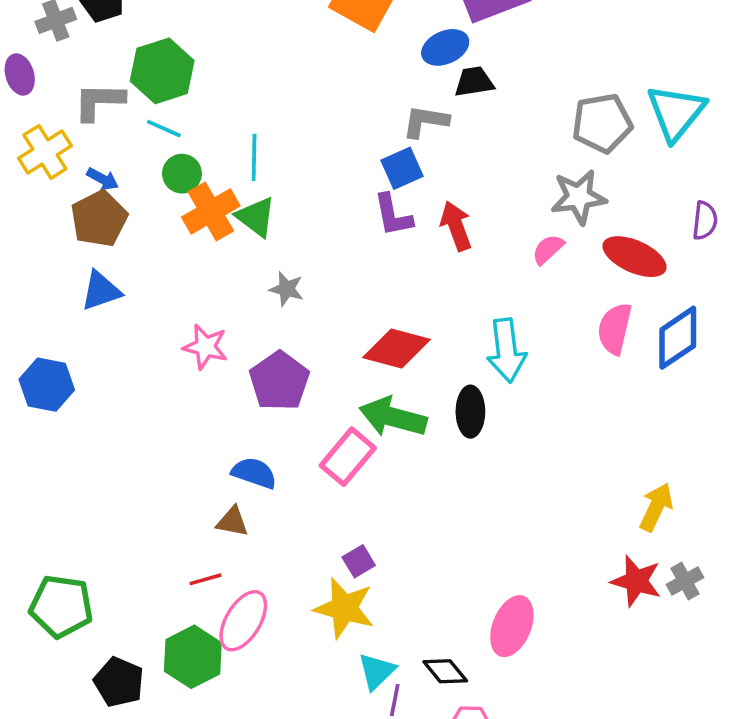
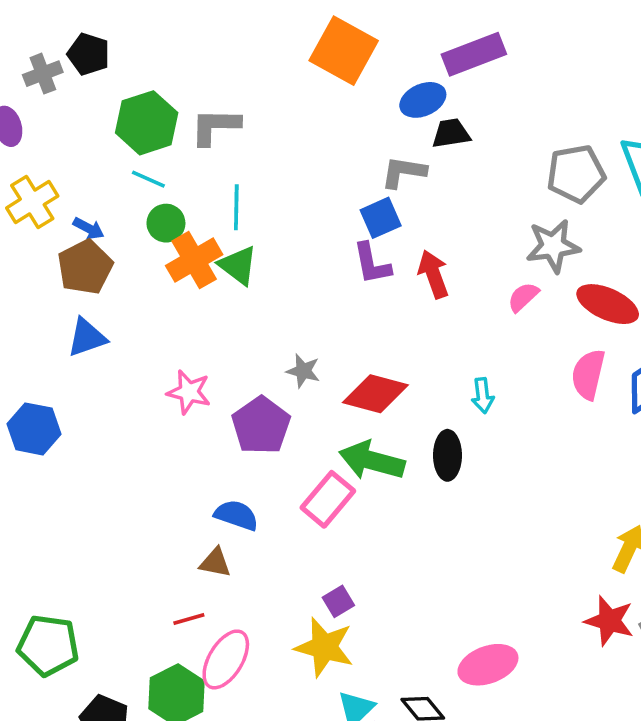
gray L-shape: (99, 102) -> (215, 126), moved
gray star: (287, 289) -> (303, 371), moved
cyan arrow: (506, 350) -> (483, 396), size x0.6
pink ellipse: (512, 626) -> (488, 665), turned 48

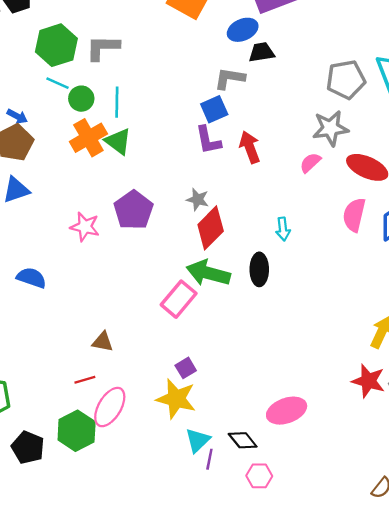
green circle: (166, 223) -> (81, 99), moved
gray star: (303, 371) -> (198, 199), moved
red diamond: (375, 394) -> (211, 228), turned -60
purple pentagon: (261, 425) -> (133, 210), moved
blue semicircle: (236, 515) -> (31, 278), moved

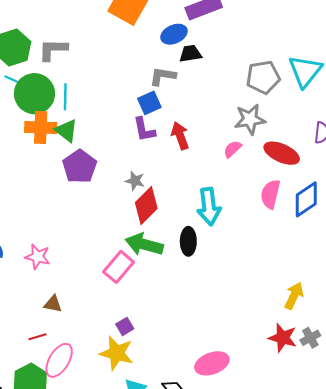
green circle: (81, 99) -> (34, 94), size x1.8
orange cross: (88, 138) -> (41, 127), turned 32
purple pentagon: (133, 210) -> (80, 166), moved
pink star: (85, 227) -> (38, 257), moved
cyan arrow: (283, 229) -> (209, 206), size x1.8

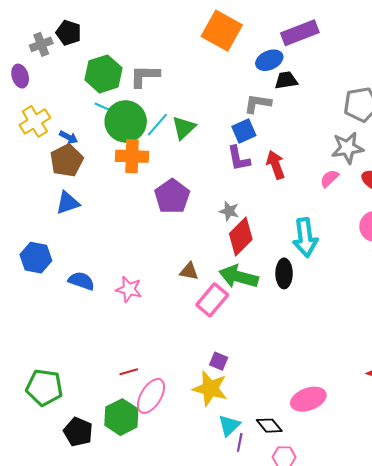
cyan line: (65, 97) -> (157, 125), turned 40
green triangle: (66, 131) -> (184, 128), moved, turned 40
brown triangle: (53, 304) -> (189, 271), moved
purple square: (125, 326) -> (219, 361), turned -36

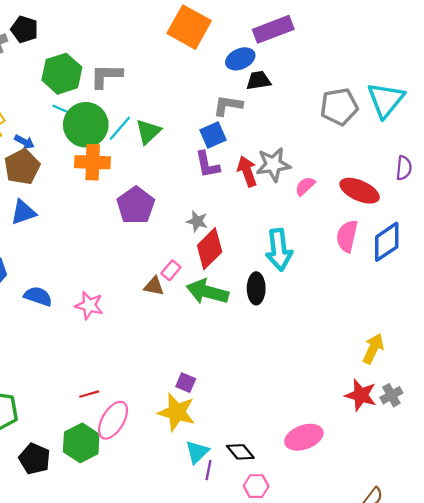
gray star: (347, 148) -> (273, 165), moved
pink rectangle: (212, 300) -> (171, 270), moved, size x0.6
pink ellipse: (308, 399) -> (304, 437), moved

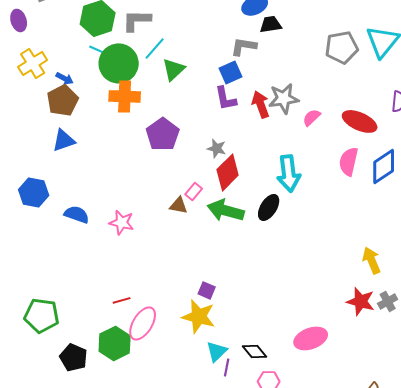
cyan line: (120, 128) -> (155, 48), moved
black ellipse: (256, 288) -> (269, 207), turned 32
yellow arrow: (373, 349) -> (372, 260), turned -48

